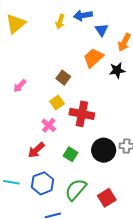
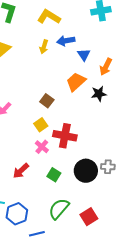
pink cross: (49, 125) -> (42, 147), moved
blue hexagon: (42, 183) -> (17, 214), moved

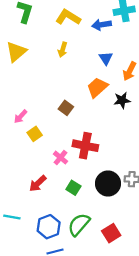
blue arrow: (66, 41) -> (102, 25), moved
yellow square: (41, 125) -> (35, 134), moved
blue hexagon: (17, 214) -> (49, 227), moved

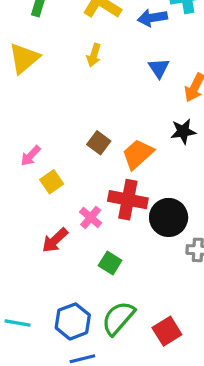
orange trapezoid: (97, 87) -> (138, 154), moved
red arrow: (38, 183) -> (55, 240), moved
black circle: (108, 183) -> (169, 217), moved
cyan line: (12, 217) -> (18, 323), moved

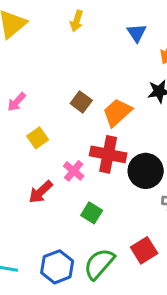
pink arrow: (31, 156) -> (17, 102), moved
red square: (167, 331) -> (144, 250), moved

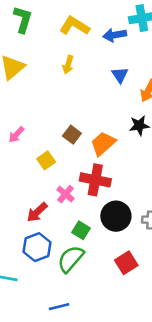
yellow square: (38, 138) -> (46, 160), moved
black circle: (146, 171) -> (116, 216), moved
green semicircle: (99, 264) -> (71, 259), moved
blue hexagon: (57, 267) -> (37, 247), moved

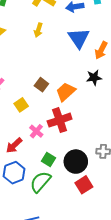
blue triangle: (120, 75) -> (79, 38), size x1.6
red cross: (95, 180) -> (60, 120), turned -30
black circle: (116, 216) -> (76, 162), moved

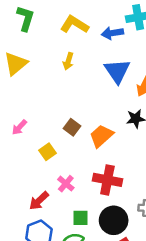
red cross: (60, 120) -> (107, 180), moved, turned 30
green square: (48, 160) -> (81, 218), turned -32

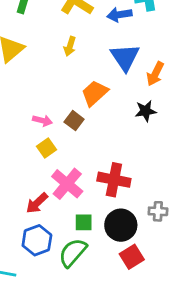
pink arrow: (19, 127) -> (42, 121), moved, turned -119
orange trapezoid: (101, 136) -> (95, 93), moved
pink cross: (66, 184) -> (67, 184), size x1.6

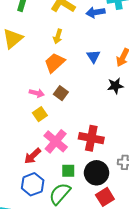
blue triangle: (125, 57) -> (93, 56), moved, size x0.6
orange trapezoid: (95, 93) -> (55, 63), moved

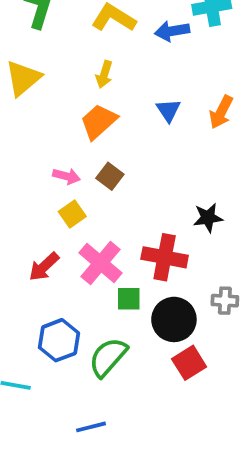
black star: (115, 86) -> (208, 218), moved
red arrow: (33, 156) -> (44, 267), moved
green square: (68, 171) -> (129, 299), moved

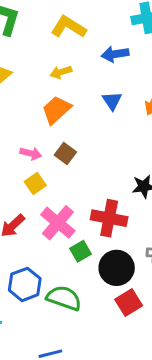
blue arrow: (172, 31) -> (115, 54), moved
yellow arrow: (104, 74) -> (61, 72), turned 55
green square: (129, 299) -> (80, 251), turned -30
green semicircle: (108, 357) -> (64, 298), turned 68

